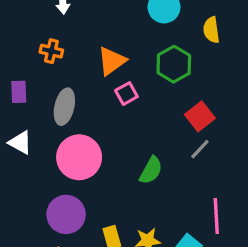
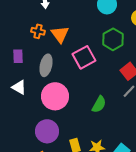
orange triangle: (112, 61) -> (60, 34), moved, turned -30
pink square: (126, 94) -> (84, 57), size x1.6

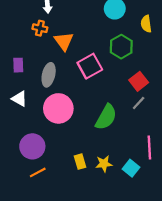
orange cross: (38, 31) -> (40, 28), moved
green semicircle: (99, 104) -> (106, 117), size x1.4
purple circle: (47, 131) -> (32, 146), moved

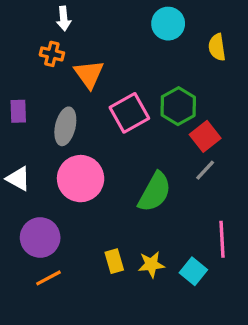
green hexagon: (121, 47) -> (178, 106), moved
white triangle: (19, 99) -> (18, 179), moved

